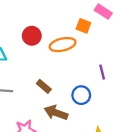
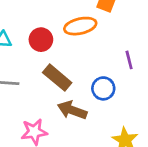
red circle: (32, 36) -> (41, 40), moved
brown rectangle: (44, 86) -> (57, 78), size x1.5

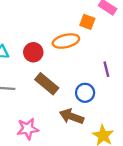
brown arrow: (72, 110) -> (72, 116), moved

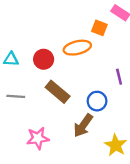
brown arrow: (72, 116) -> (83, 125), turned -75

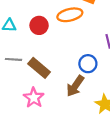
brown rectangle: (58, 92) -> (39, 68), moved
pink star: (38, 138) -> (34, 98), turned -30

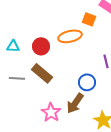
brown rectangle: (39, 68) -> (42, 73), moved
pink star: (34, 98) -> (51, 112), moved

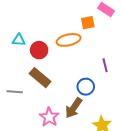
orange square: (89, 19) -> (88, 23), turned -32
cyan triangle: (13, 46) -> (19, 40), moved
gray line: (17, 78) -> (15, 92), moved

